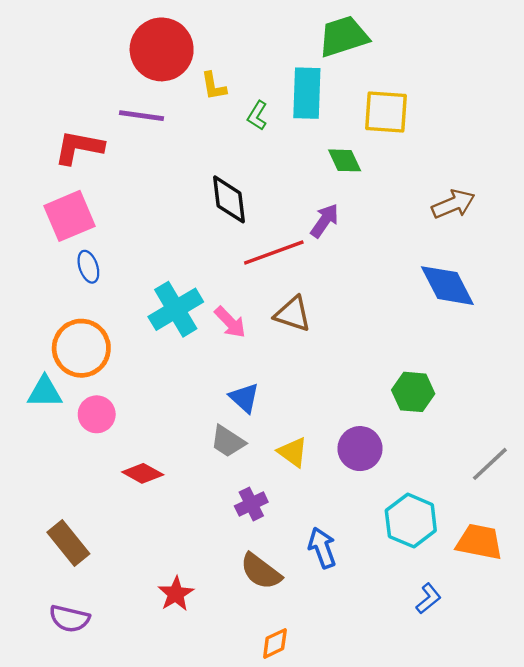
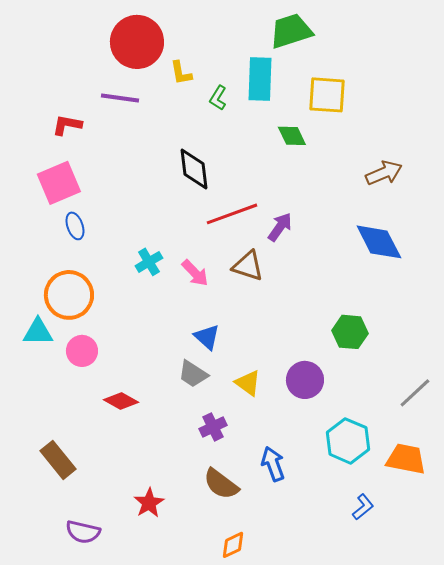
red L-shape: (79, 147) -> (67, 125), size x0.7
purple arrow: (325, 221) -> (280, 227), moved
cyan cross: (176, 309) -> (149, 262), size x0.6
purple semicircle: (70, 619) -> (83, 532), moved

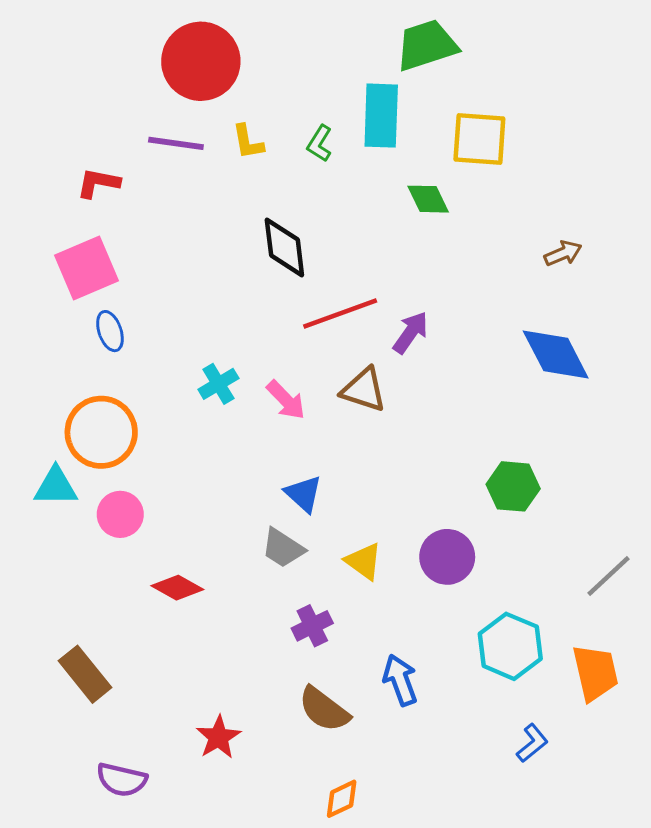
yellow L-shape: (181, 73) -> (248, 142), moved
brown arrow: (384, 173) -> (563, 253), size x0.7
orange trapezoid: (406, 459) -> (595, 673), turned 66

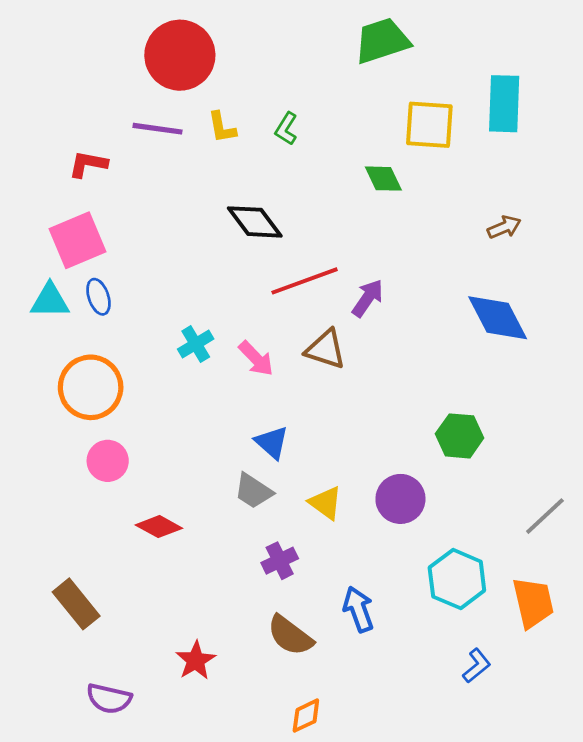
cyan rectangle: (381, 116) -> (504, 104), moved
black diamond: (284, 247) -> (255, 222), turned -30
cyan triangle: (56, 486) -> (50, 301), moved

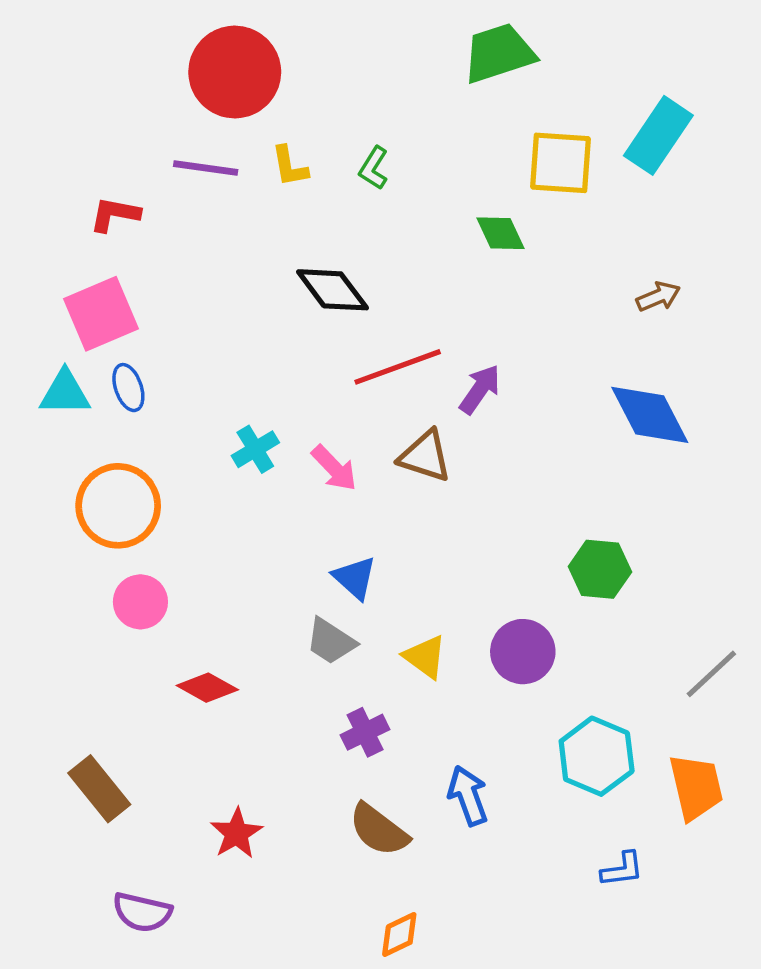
cyan rectangle: (504, 104) -> (658, 135), turned 32
red star: (196, 660) -> (236, 833), moved
blue L-shape: (477, 666) -> (622, 869), turned 32

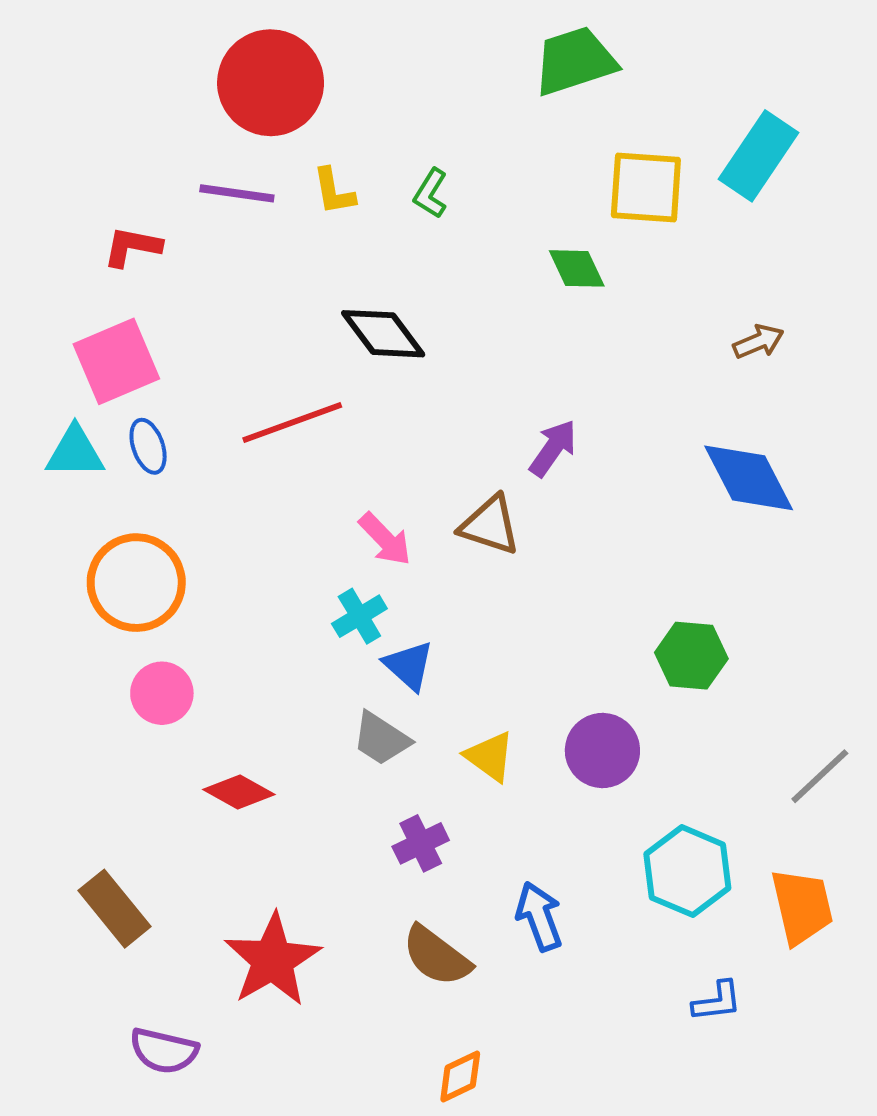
red line: (398, 367) -> (292, 423), moved
cyan cross: (255, 449) -> (359, 616), moved
red star: (236, 833) -> (273, 960), size x1.6

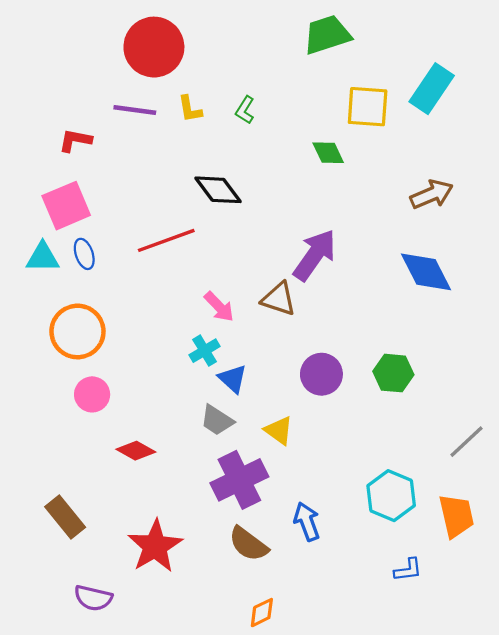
brown arrow: (759, 342) -> (432, 194), size x1.5
purple arrow: (553, 448) -> (315, 255), size x1.6
purple circle: (602, 751) -> (321, 374), moved
purple cross: (421, 843) -> (239, 480), size x1.8

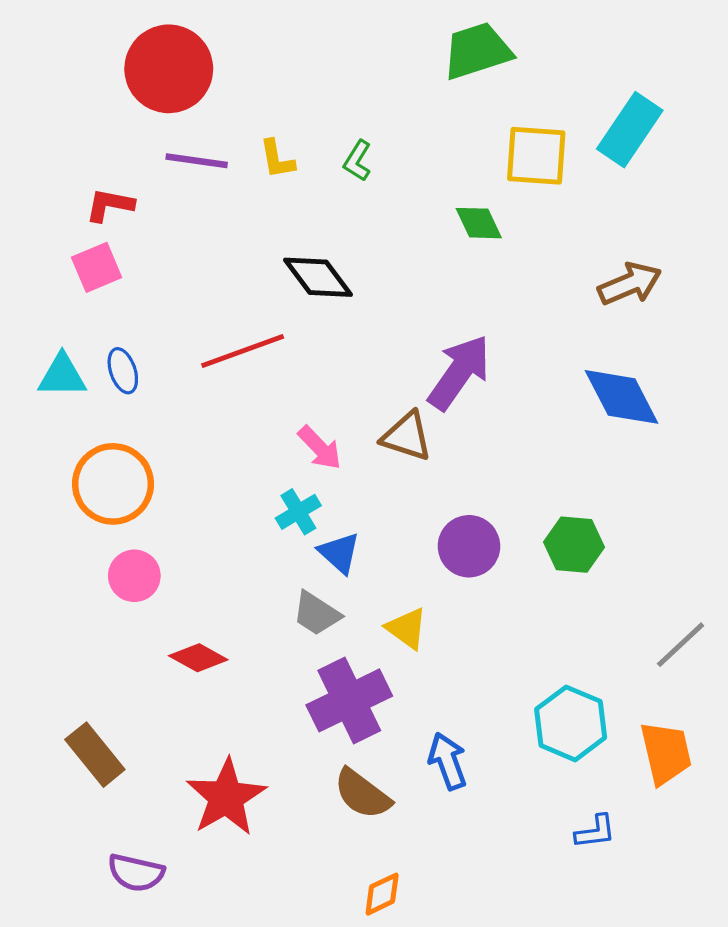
red circle: (154, 47) -> (169, 69), moved
pink square: (66, 206) -> (97, 267), moved, size x0.7

